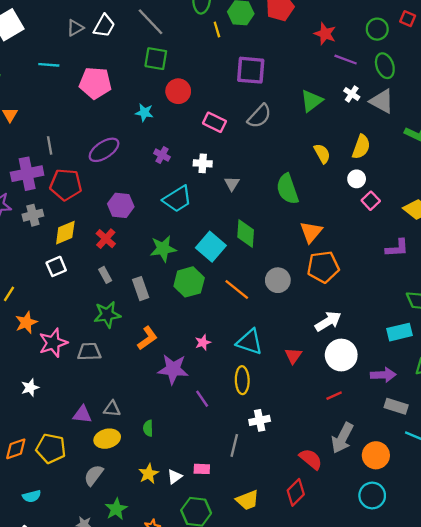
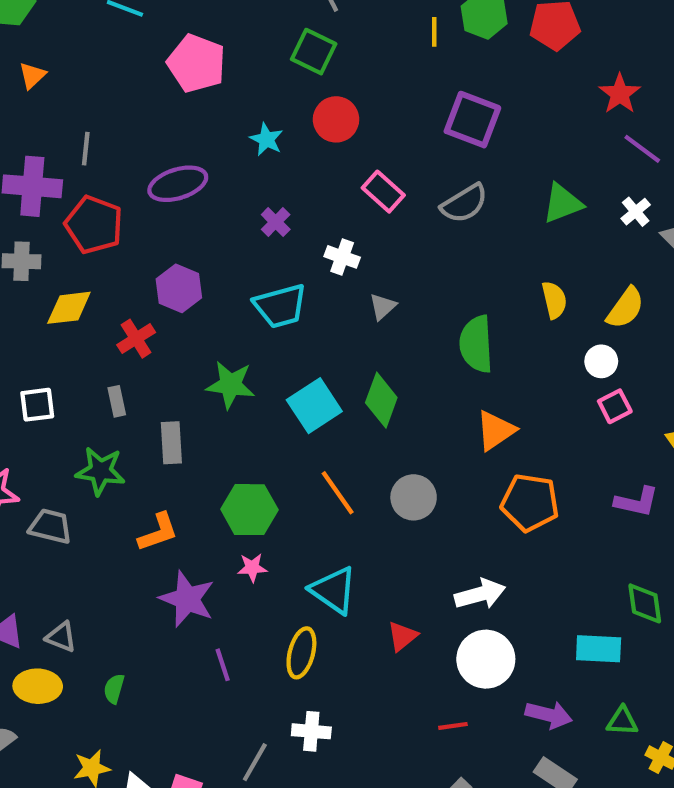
white square: (56, 266) -> (37, 405), moved
orange pentagon: (323, 267) -> (530, 503), moved
green hexagon: (189, 282) -> (249, 510), moved

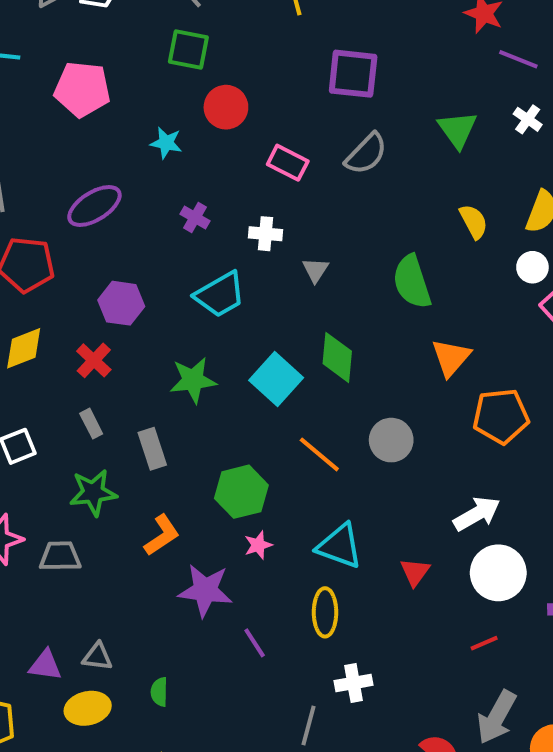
green triangle: (562, 203) -> (457, 130), turned -30

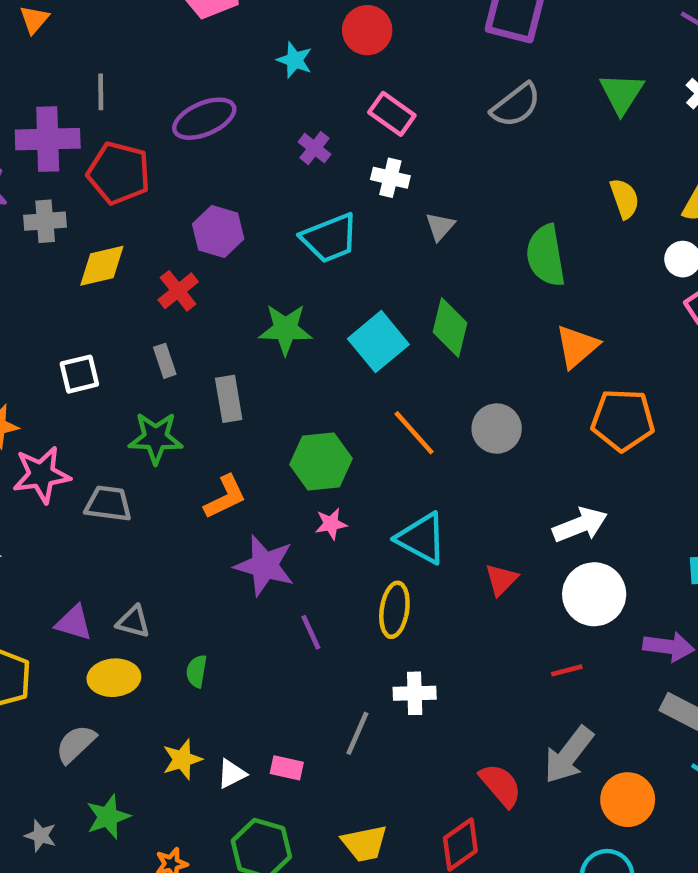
pink rectangle: (288, 163) -> (392, 114), moved

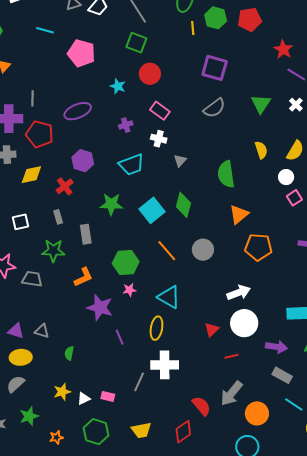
purple cross: (314, 148) -> (126, 125), turned 32
red triangle: (501, 580) -> (212, 330), moved
yellow ellipse: (114, 678) -> (21, 357), moved
white cross: (415, 693) -> (165, 365), size x1.5

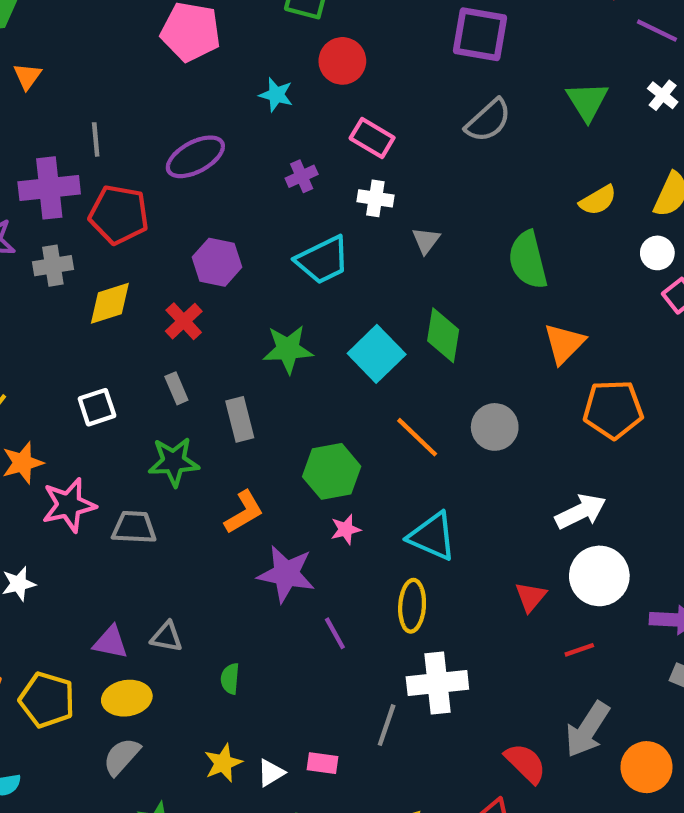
yellow semicircle: (261, 150) -> (598, 200), turned 84

